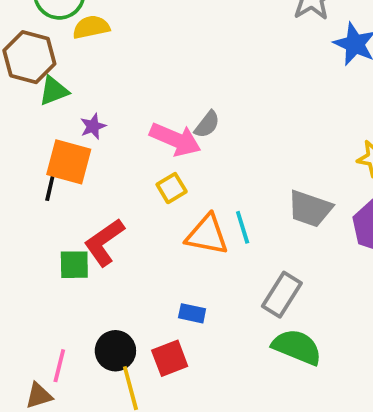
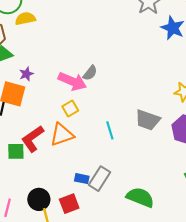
orange triangle: (207, 235) -> (62, 135), moved, turned -30
gray rectangle: (282, 295) -> (100, 179), moved

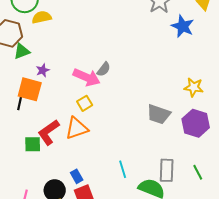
cyan line: (110, 130) -> (123, 169), moved
blue rectangle: (82, 179) -> (77, 176), moved, turned 48
gray rectangle: (100, 179) -> (167, 170), moved, turned -30

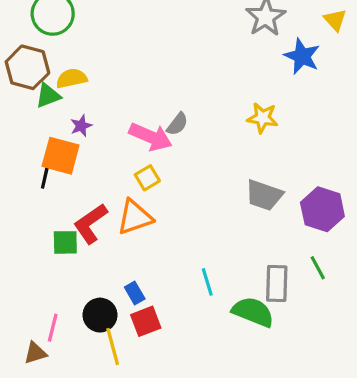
yellow semicircle: (42, 17) -> (72, 78), moved
yellow star: (194, 87) -> (263, 118), moved
green line: (198, 172) -> (318, 268), moved

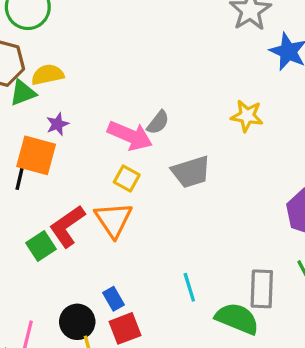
yellow square: (147, 178) -> (127, 178), turned -30
gray trapezoid: (264, 195) -> (191, 172), moved, turned -36
orange triangle: (135, 217) -> (113, 220), turned -45
green square: (65, 242) -> (41, 246), turned -32

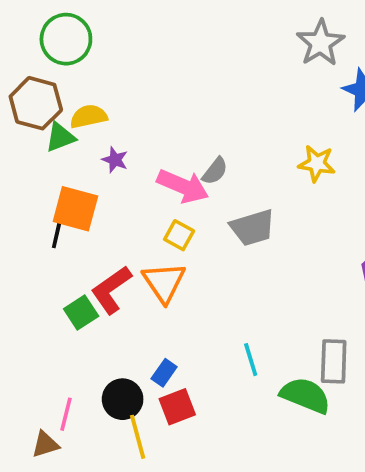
purple star: (57, 124) -> (115, 160), moved, turned -30
blue rectangle: (113, 299) -> (164, 373), turned 65

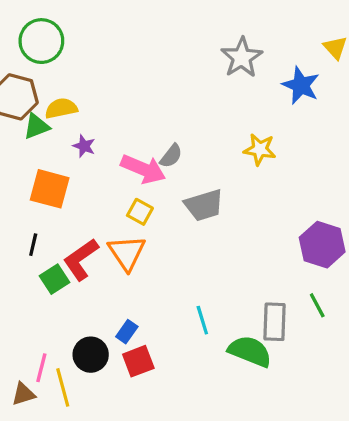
gray star: (320, 43) -> (242, 57), moved
black line: (57, 235) -> (33, 245), moved
yellow line: (138, 437) -> (63, 387), moved

